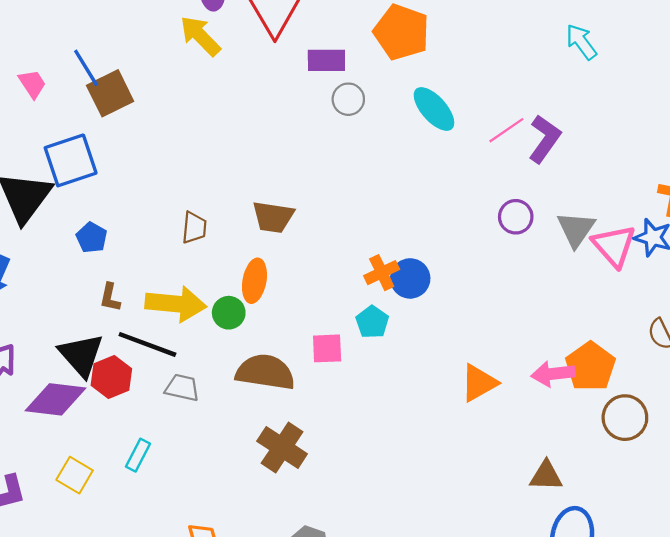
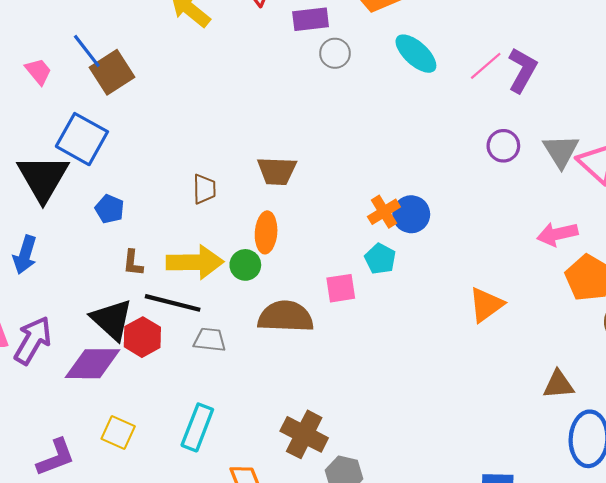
blue square: (71, 160) -> (82, 139), turned -36
pink arrow: (553, 374) -> (557, 234), moved
brown cross: (282, 447) -> (304, 434), moved
cyan rectangle: (138, 455) -> (197, 427), moved, size x1.5

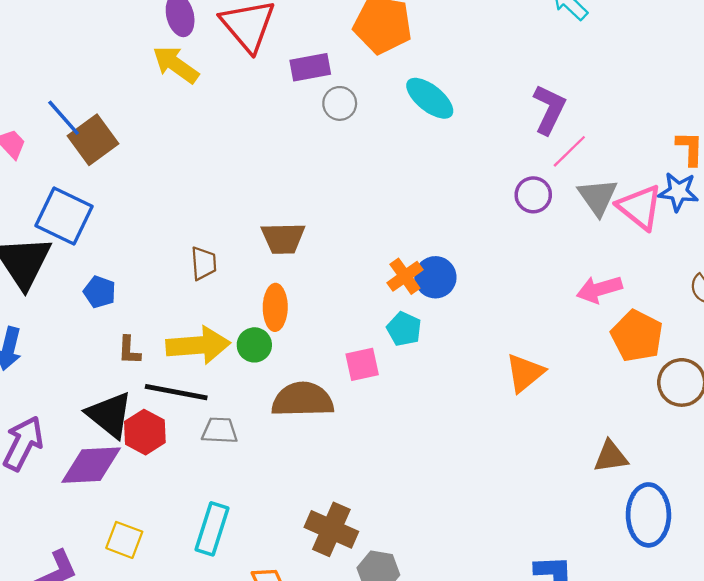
pink line: (486, 66) -> (569, 151), moved

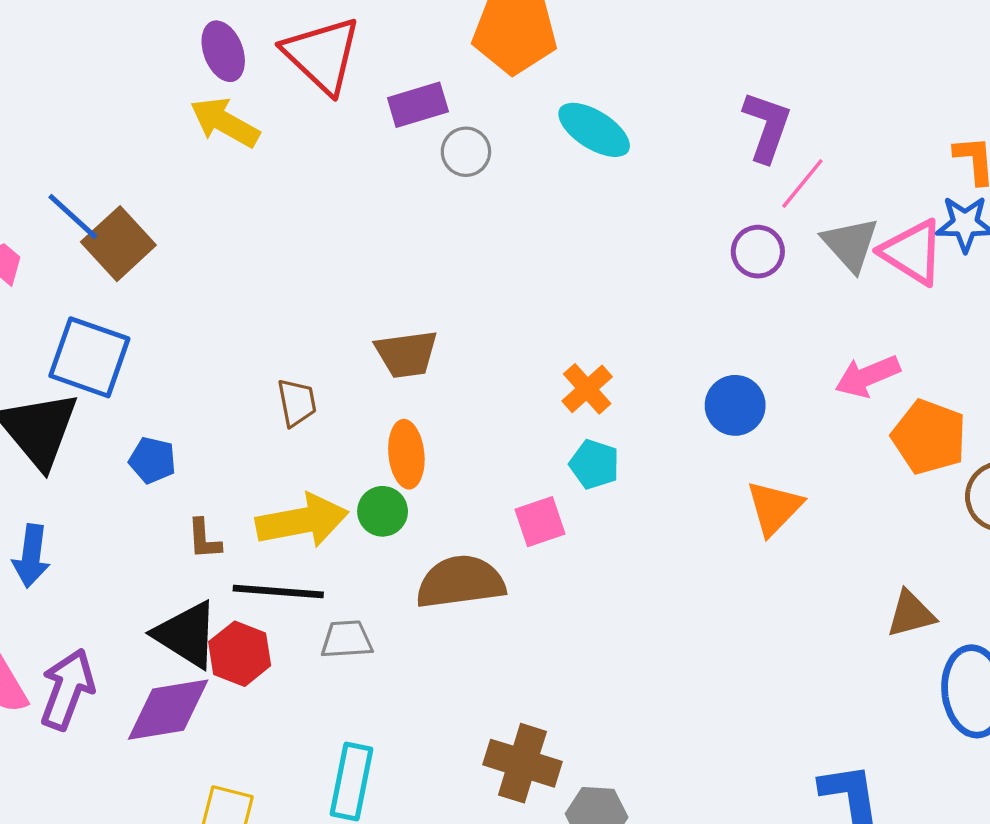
blue circle: (435, 277) -> (735, 405), moved

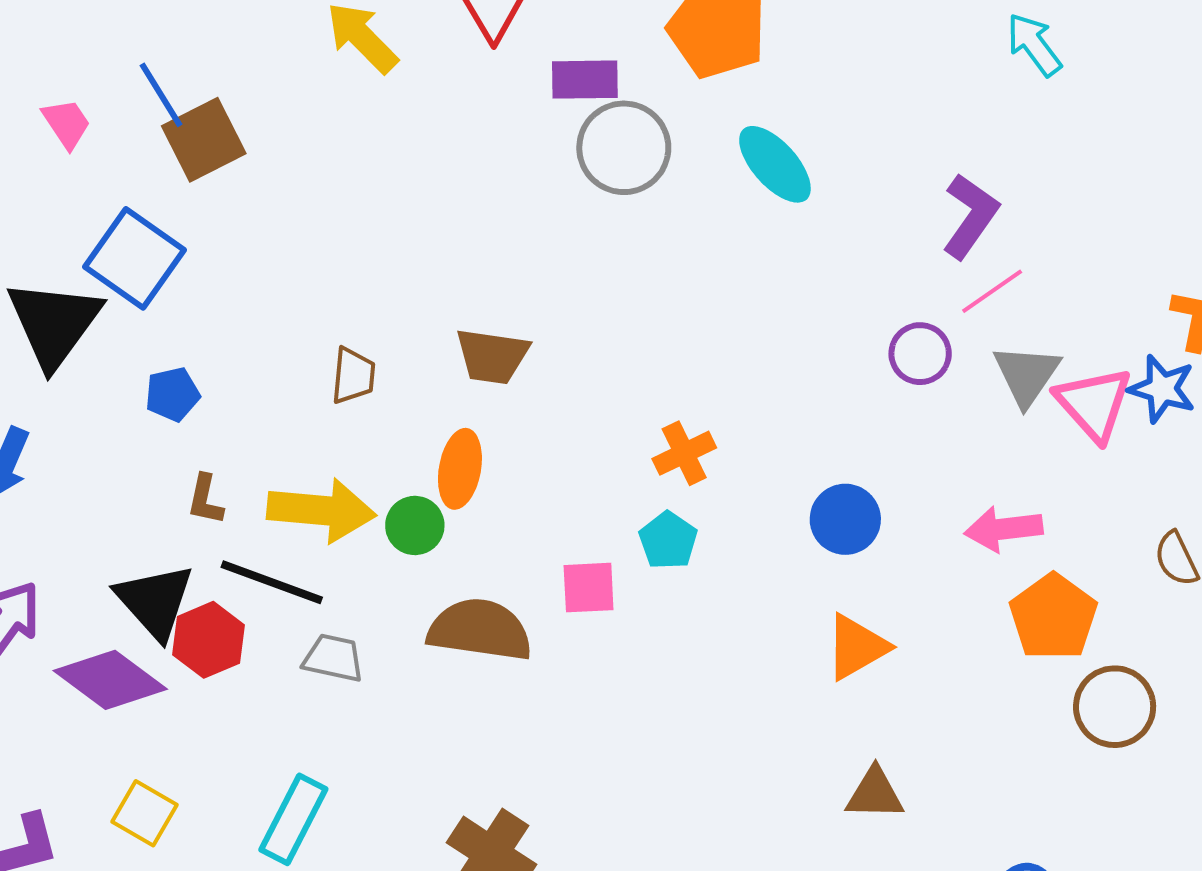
gray circle: (466, 152) -> (624, 148), size x1.6
blue pentagon: (152, 460) -> (172, 394), turned 30
brown triangle: (911, 614) -> (875, 794), moved
purple diamond: (168, 710) -> (110, 680), turned 30

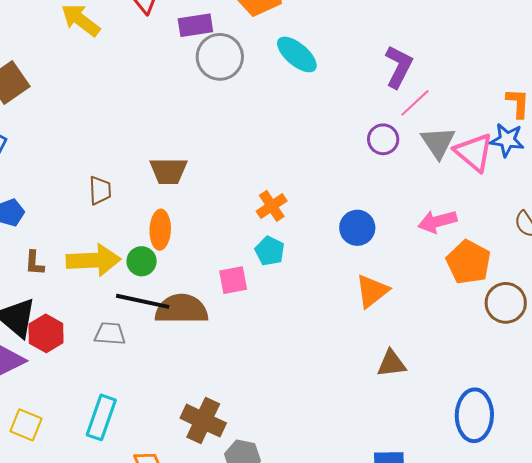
black line: (272, 582) -> (143, 301), moved

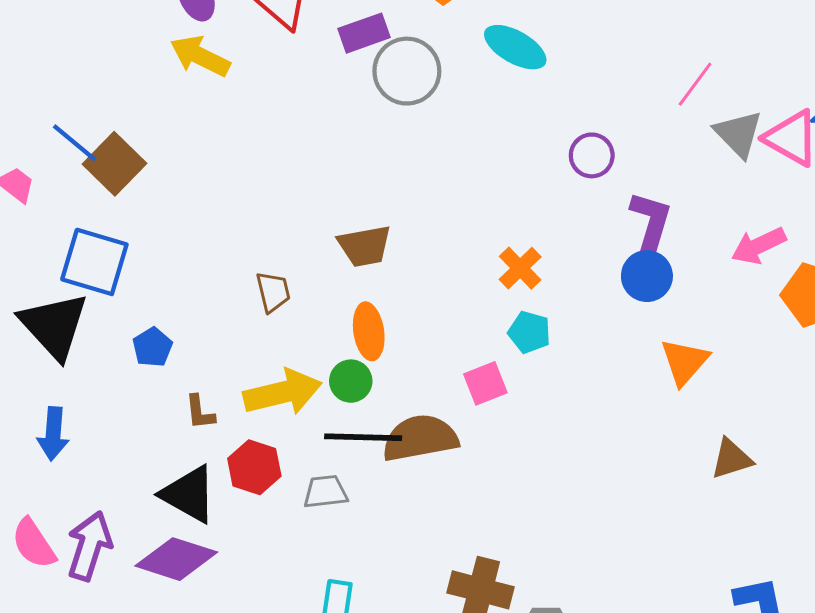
purple L-shape: (399, 67) -> (651, 221), moved
purple circle: (383, 139) -> (592, 155), moved
red hexagon: (46, 333) -> (254, 467), moved

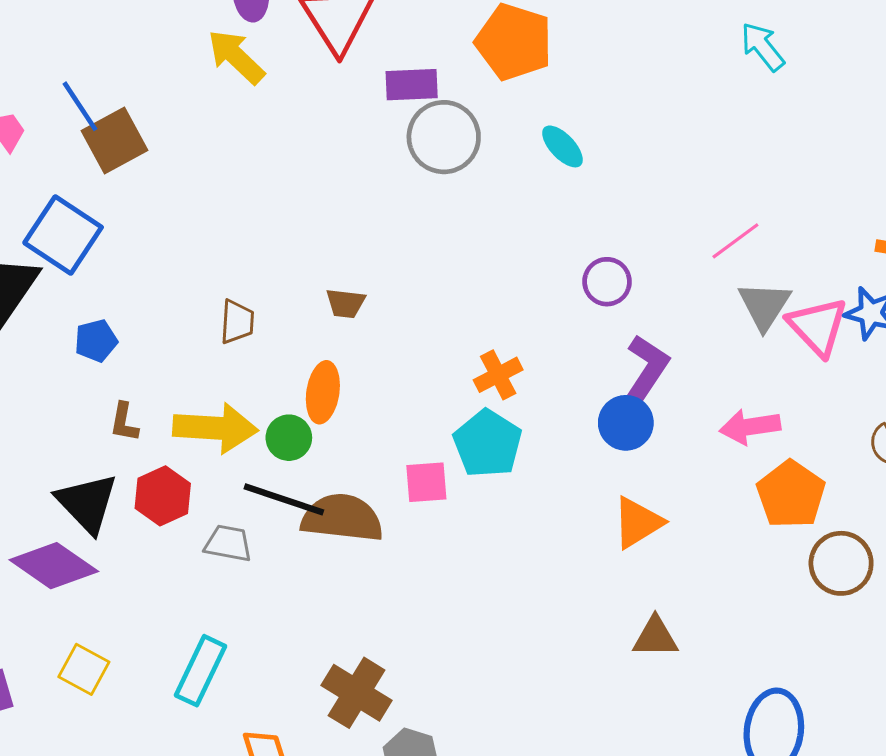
cyan ellipse: (515, 47) -> (562, 146), size x0.7
brown trapezoid: (365, 246) -> (345, 303), size x0.7
cyan pentagon: (529, 332) -> (488, 444), size x1.5

